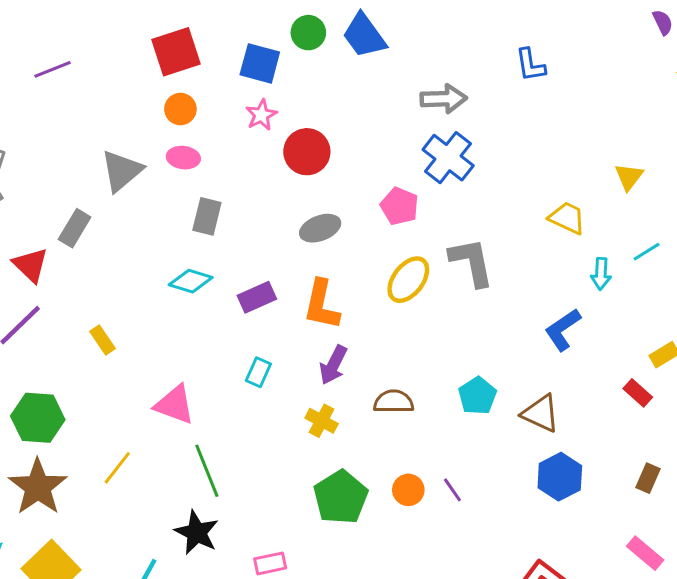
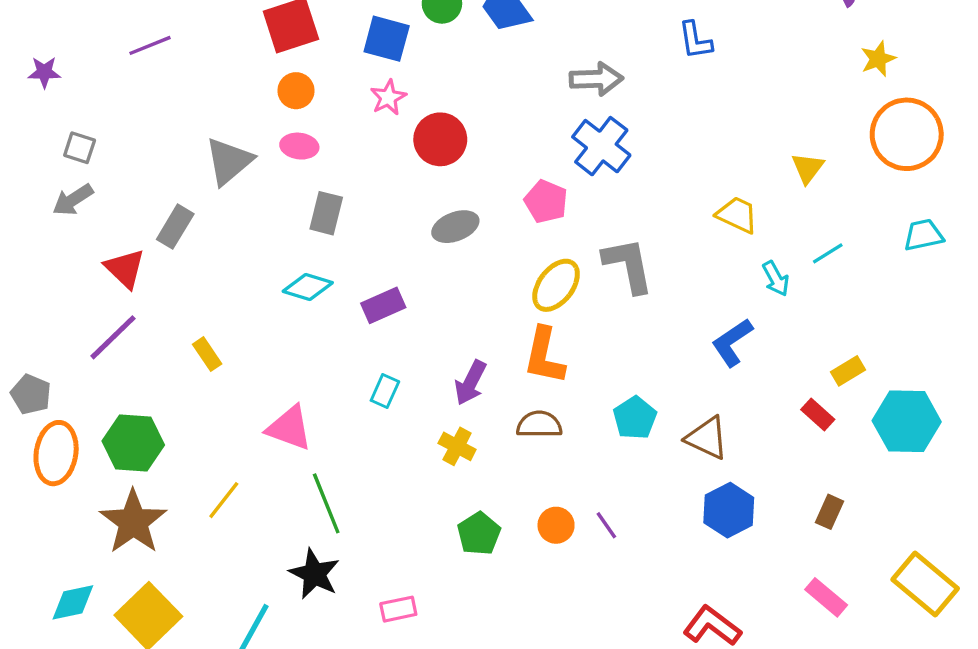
cyan arrow: (601, 274) -> (776, 279), turned -32
orange L-shape: (322, 305) -> (544, 356), moved
green pentagon: (341, 497) -> (479, 534), size x0.7

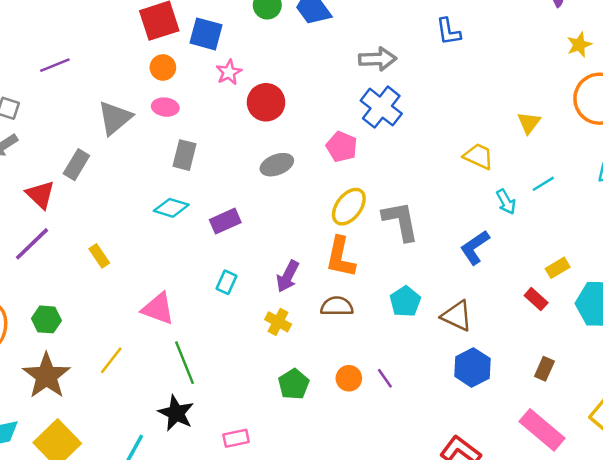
blue square: (387, 39) -> (206, 34), moved
purple line: (150, 45) -> (55, 65), moved
gray L-shape: (628, 265) -> (400, 221), moved
green hexagon: (133, 443) -> (46, 319), size x0.7
pink rectangle: (826, 597) -> (542, 430), size x1.5

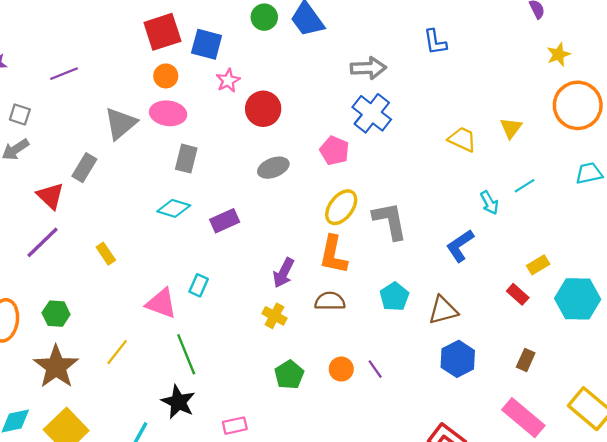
pink ellipse: (165, 107) -> (168, 113), size x1.4
yellow trapezoid: (478, 156) -> (462, 139), moved
cyan rectangle: (226, 282) -> (199, 285), moved
brown triangle: (457, 316) -> (443, 310), turned -40

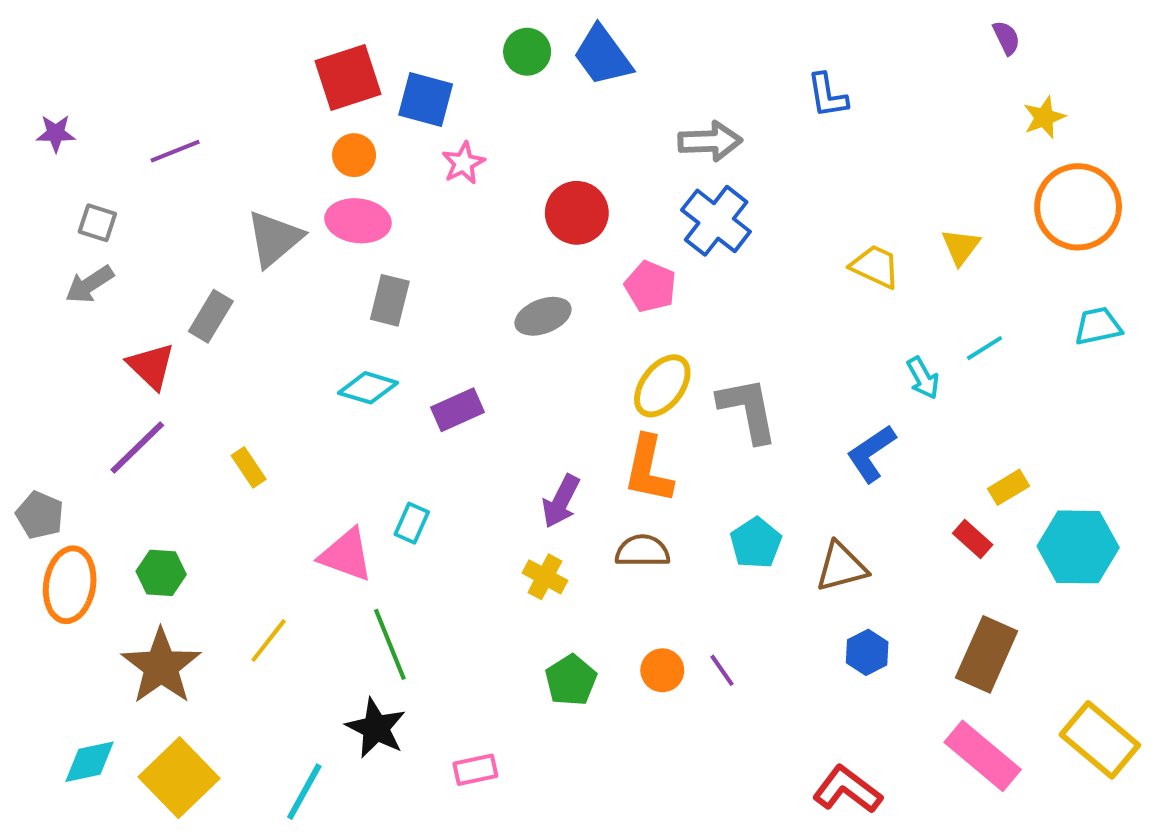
red circle: (263, 109) -> (577, 213), moved
blue hexagon: (458, 359) -> (867, 652), size x0.7
brown rectangle: (526, 360) -> (987, 654), size x1.8

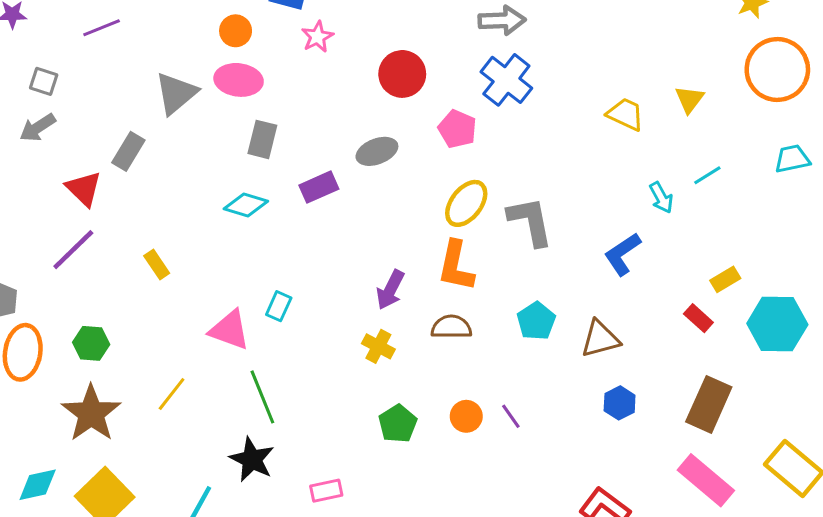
purple rectangle: (457, 410) -> (319, 187), moved

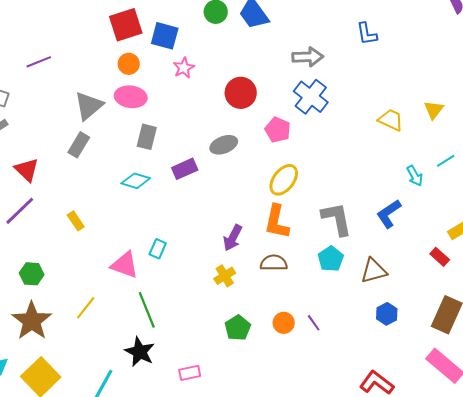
gray rectangle: (128, 151) -> (79, 145), moved
gray L-shape: (530, 221) -> (337, 219), moved
yellow cross: (378, 346) -> (225, 276), turned 30

